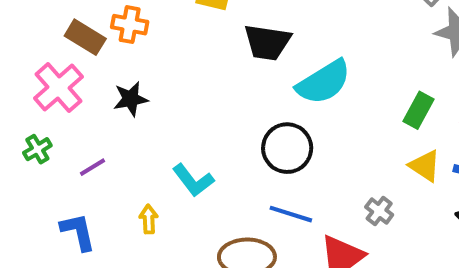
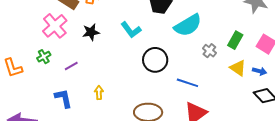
black circle: (287, 148) -> (155, 60), moved
cyan L-shape: (193, 180) -> (131, 30), moved
gray cross: (379, 211) -> (209, 51), moved
blue line: (291, 214) -> (187, 83), moved

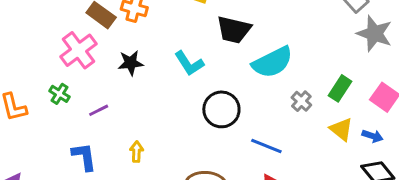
green cross: (44, 57) -> (60, 94), turned -32

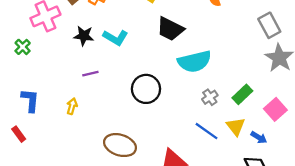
cyan L-shape: (189, 63) -> (115, 38), moved, turned -40
purple line: (99, 110) -> (90, 74), moved
blue line: (266, 146) -> (207, 131), moved

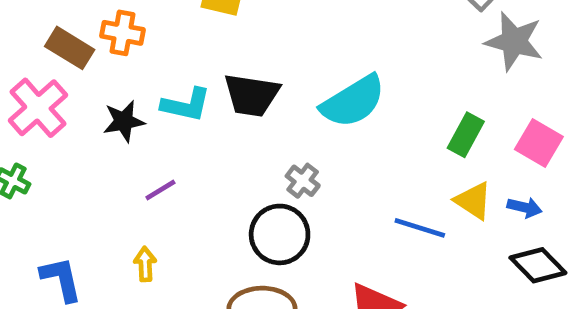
black trapezoid: (170, 29) -> (252, 95), moved
black circle: (146, 89) -> (280, 234), moved
gray cross: (210, 97) -> (303, 181), moved

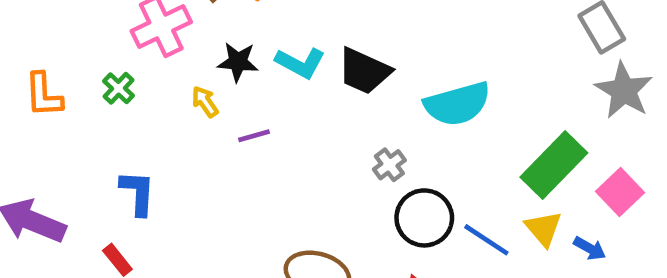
green rectangle: (466, 135) -> (554, 165), size x1.6
black circle: (280, 234) -> (424, 218), moved
yellow arrow: (145, 264) -> (205, 102), moved, turned -48

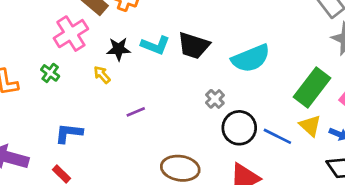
purple line: (254, 136) -> (136, 112), moved
blue L-shape: (138, 193) -> (69, 133), turned -80

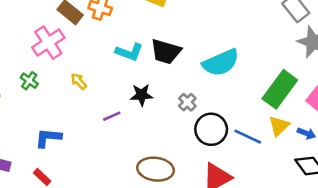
black star: (119, 49) -> (142, 95), moved
yellow triangle: (310, 126) -> (279, 126), turned 35

